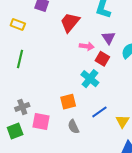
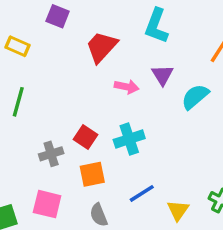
red square: (102, 59) -> (86, 137), moved
cyan cross: (90, 79) -> (129, 139), turned 30
gray cross: (22, 107) -> (51, 154), moved

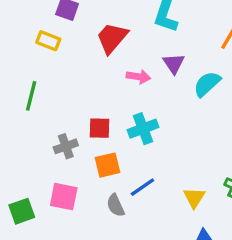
yellow rectangle: (17, 46) -> (48, 41), moved
red square: (86, 137) -> (99, 128), turned -30
blue line: (142, 193) -> (142, 187), moved

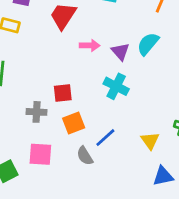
purple triangle: (174, 64) -> (120, 52), moved
cyan cross: (143, 129) -> (116, 86), moved, turned -35
gray cross: (66, 146) -> (37, 112), turned 30

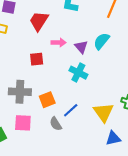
red square: (63, 93) -> (37, 59), moved
gray cross: (37, 112) -> (20, 92), size x1.5
yellow triangle: (150, 141) -> (104, 112), size x1.5

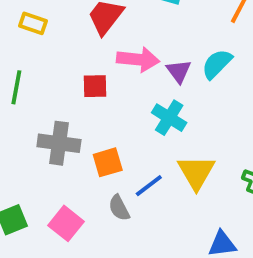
pink arrow: (59, 43) -> (138, 59), size x1.5
yellow triangle: (104, 112) -> (196, 172), moved
pink square: (23, 123) -> (66, 223), moved, turned 30

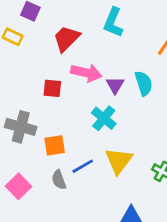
cyan semicircle: (217, 64) -> (144, 83), turned 110

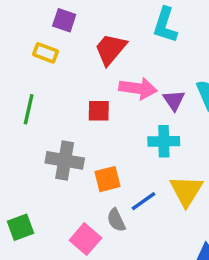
cyan cross: (104, 118) -> (164, 141), turned -35
pink square: (19, 186) -> (85, 239), moved

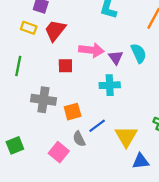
red trapezoid: (110, 49) -> (55, 30), moved
yellow triangle: (186, 191) -> (126, 136), moved

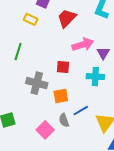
red trapezoid: (55, 30) -> (67, 18), moved
pink arrow: (91, 50) -> (83, 45), turned -30
red square: (65, 66) -> (63, 67), moved

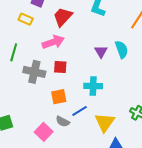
pink arrow: (83, 45) -> (53, 42), moved
cyan cross: (95, 77) -> (93, 86), moved
gray cross: (37, 83) -> (34, 72), moved
gray semicircle: (64, 120) -> (63, 121), turned -40

